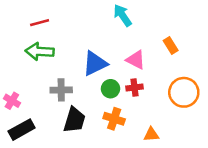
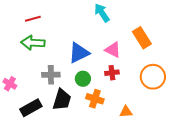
orange rectangle: (171, 45) -> (142, 38), size x1.5
green circle: (110, 89) -> (83, 79), moved
black rectangle: (22, 130) -> (31, 108), moved

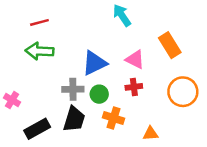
gray cross: (51, 75) -> (73, 89), moved

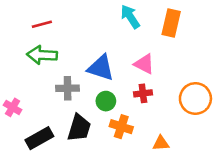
orange rectangle: (170, 45) -> (171, 23), moved, turned 45
blue triangle: (94, 63) -> (101, 68), turned 44
gray cross: (73, 89) -> (68, 88), moved

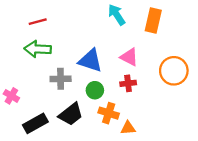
orange circle: (195, 98) -> (174, 71), moved
black trapezoid: (79, 128) -> (71, 114), turned 35
orange triangle: (161, 143) -> (128, 128), moved

